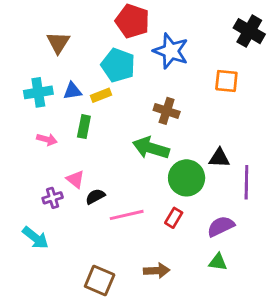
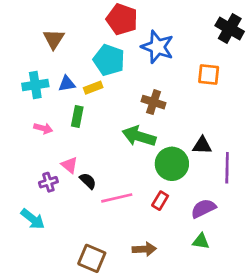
black semicircle: (95, 196) -> (88, 181), turned 72

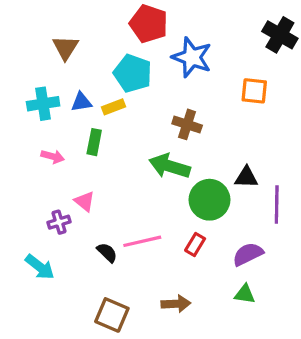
black semicircle: (88, 181) -> (107, 253), moved

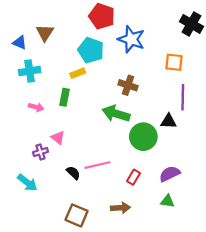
blue triangle: (81, 102) -> (20, 43), moved, turned 32
purple line: (277, 205) -> (183, 97), moved
red rectangle: (195, 245) -> (133, 177), moved

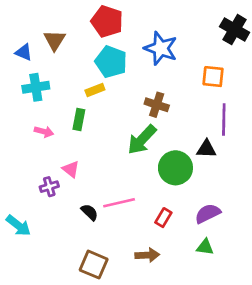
red pentagon: (102, 16) -> (107, 21), moved
green arrow: (116, 114) -> (142, 140), turned -64
cyan arrow: (27, 183) -> (18, 226), moved

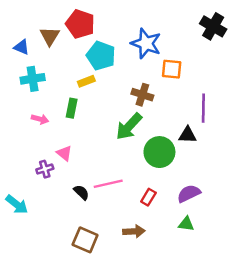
red pentagon: (107, 21) -> (80, 24), moved
orange square: (213, 77) -> (172, 69), moved

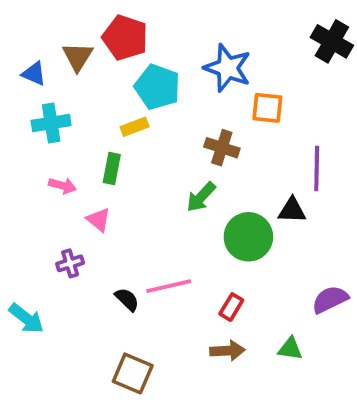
green arrow: (129, 126) -> (201, 197), size x0.7
pink triangle: (64, 153) -> (99, 220), moved
purple semicircle: (189, 193) -> (330, 299), moved
brown arrow: (134, 231) -> (228, 351), moved

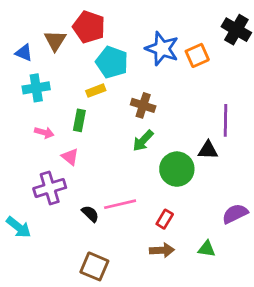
orange square: (267, 108) -> (197, 55), moved, turned -30
brown cross: (222, 148) -> (143, 105), moved
purple cross: (70, 263) -> (50, 188), size x1.6

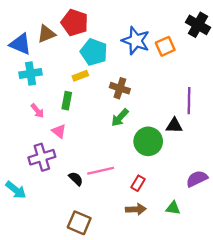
brown triangle: (55, 41) -> (46, 34), turned 36
blue triangle: (24, 53) -> (20, 44), size x1.5
pink arrow: (44, 133) -> (37, 111), turned 35

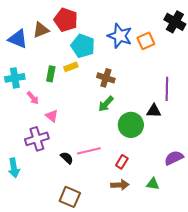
cyan cross: (31, 73) -> (15, 78), moved
green rectangle: (67, 101) -> (51, 74), moved
cyan arrow: (16, 190) -> (14, 168), turned 42

